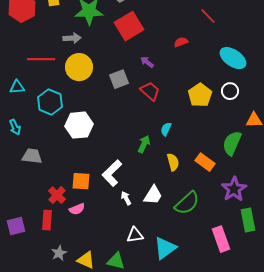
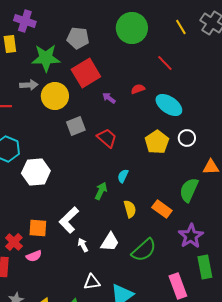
cyan ellipse: (233, 58) -> (169, 105), moved
purple arrow: (147, 62) -> (109, 98), moved
yellow circle: (79, 67) -> (55, 96), moved

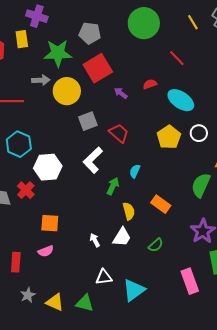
yellow semicircle: (130, 209) -> (129, 211), moved
orange rectangle: (162, 209) -> (161, 204), moved
white L-shape: (69, 220) -> (93, 160), moved
red cross: (14, 242) -> (26, 190), moved
green semicircle: (144, 250) -> (156, 245), size x0.6

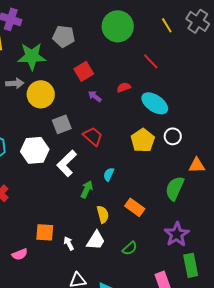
red square: (98, 68) -> (84, 71), moved, size x0.7
white hexagon: (48, 167) -> (35, 150), moved
orange square: (50, 223) -> (45, 232), moved

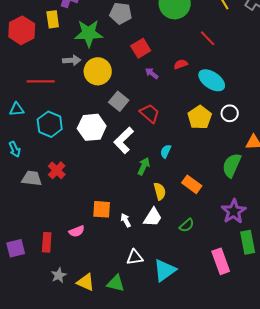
gray square: (62, 124) -> (119, 101), turned -30

